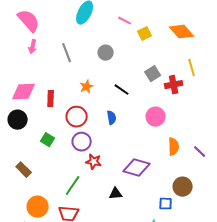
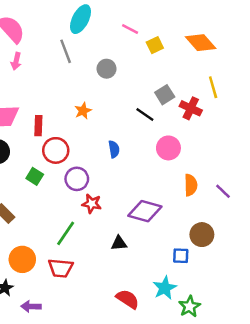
gray line: (67, 53) -> (66, 51), moved
red cross: (174, 85) -> (191, 108), turned 36
black line: (122, 90) -> (145, 114), moved
red circle: (77, 117) -> (56, 150), moved

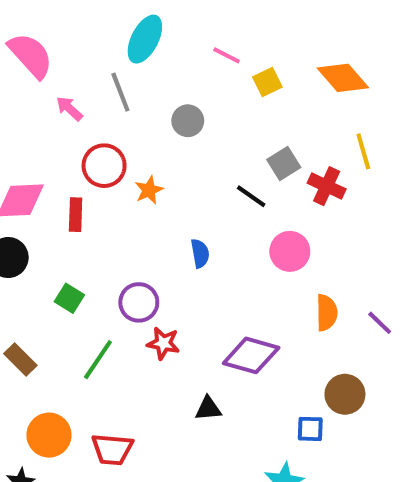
pink arrow: (16, 61) -> (69, 108), moved, turned 119
red circle: (56, 150) -> (104, 166), moved
green line: (66, 233) -> (98, 360), moved

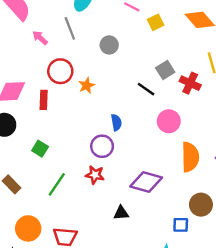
purple circle: (139, 302) -> (102, 146), moved
orange semicircle: (327, 313) -> (190, 157), size x1.4

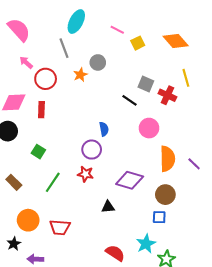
pink arrow: (40, 38) -> (26, 62), moved
gray square: (165, 70) -> (146, 84), turned -35
red circle: (60, 71) -> (46, 79), moved
orange star: (87, 85) -> (80, 75), moved
brown circle: (201, 205) -> (165, 195), moved

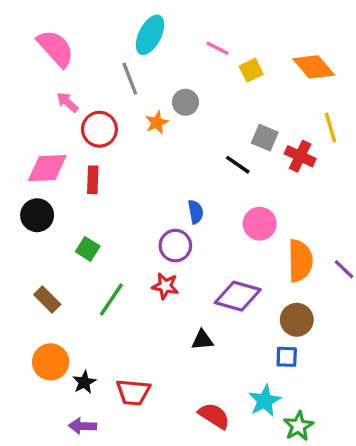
pink circle: (149, 128) -> (260, 224), moved
orange circle: (28, 220) -> (51, 362), moved
red trapezoid: (60, 227) -> (133, 392), moved
black star: (14, 244) -> (84, 382), moved

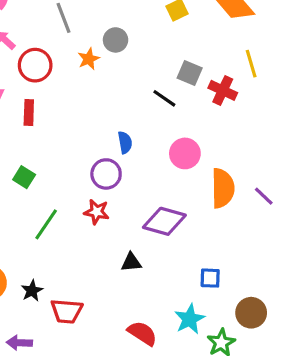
brown circle: (297, 320) -> (251, 313), moved
black star: (84, 382) -> (32, 291), moved

